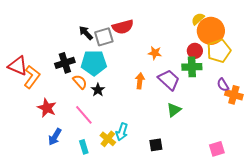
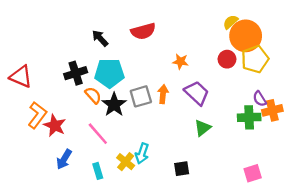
gray square: (104, 37) -> (141, 96), moved
green cross: (192, 67) -> (249, 117), moved
orange L-shape: (32, 77) -> (37, 115), moved
black star: (98, 90) -> (114, 105), size x1.5
orange cross: (234, 95) -> (272, 110), turned -30

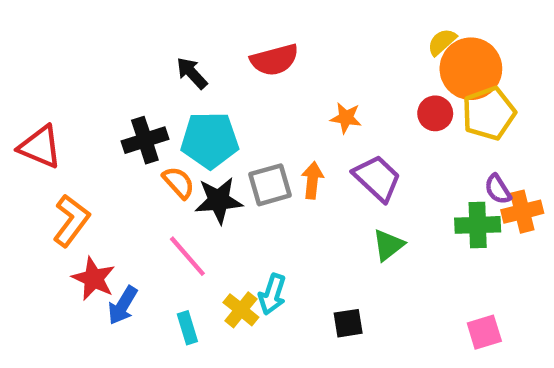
black star: (114, 105) -> (219, 200), turned 30
red star: (55, 126) -> (94, 279), moved

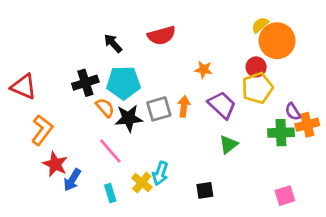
yellow pentagon: (489, 113) -> (257, 88), moved

